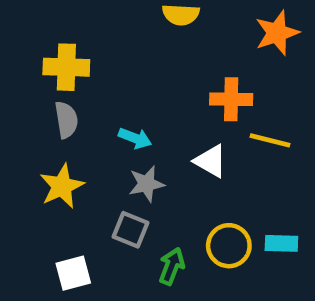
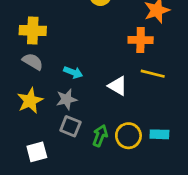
orange cross: (231, 99) -> (141, 40), moved
gray semicircle: (66, 120) -> (33, 62), turned -50
gray star: (146, 184) -> (66, 99), moved
green arrow: (172, 266) -> (100, 136), moved

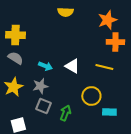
orange cross: (141, 40) -> (115, 42), moved
white triangle: (118, 86) -> (72, 66), moved
yellow circle: (128, 136) -> (91, 96), moved

